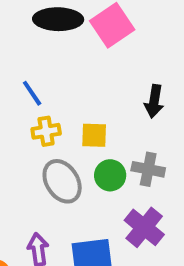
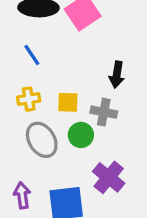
blue line: (32, 93) -> (32, 55), moved
gray cross: (148, 169) -> (104, 112), moved

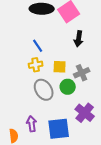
blue line: (32, 55) -> (38, 46), moved
black arrow: (117, 75) -> (79, 39), moved
gray cross: (104, 112) -> (82, 73), turned -35

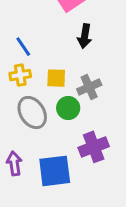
purple cross: (85, 113) -> (94, 147), turned 30

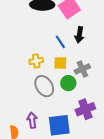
blue line: (23, 47) -> (60, 42), moved

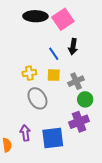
green circle: (68, 83) -> (85, 99), moved

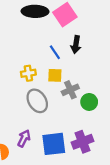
gray cross: (76, 81) -> (70, 90), moved
purple cross: (79, 122) -> (83, 142), moved
purple arrow: (25, 133) -> (24, 138), turned 35

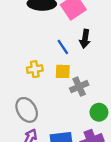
gray ellipse: (37, 101) -> (27, 110), moved
green circle: (89, 102) -> (99, 112), moved

